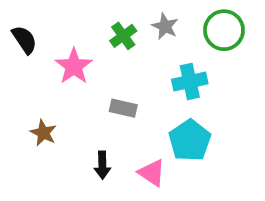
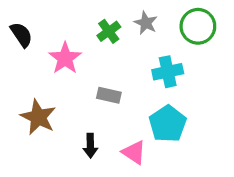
brown star: (43, 133) -> (38, 117), size x1.5

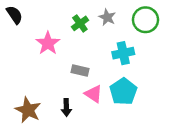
black semicircle: (21, 35) -> (14, 15), moved
brown star: (38, 117) -> (28, 110), moved
pink triangle: (134, 152) -> (94, 94), moved

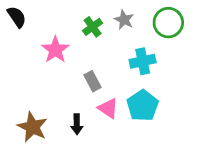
gray rectangle: (80, 70) -> (93, 81), turned 49

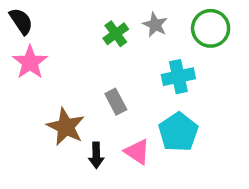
pink star: (55, 50) -> (30, 62), moved
pink triangle: (108, 108) -> (137, 152), moved
brown star: (32, 127) -> (66, 127), moved

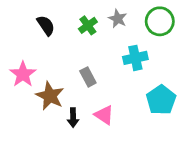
black semicircle: (21, 21) -> (46, 25), moved
pink star: (30, 62) -> (23, 74), moved
cyan pentagon: (178, 132) -> (161, 100), moved

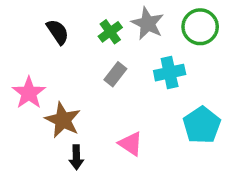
gray star: (118, 19) -> (148, 23), size x1.4
gray rectangle: (88, 77) -> (115, 74), moved, turned 66
black arrow: (73, 118) -> (76, 157), moved

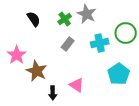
green circle: (200, 27) -> (126, 33), moved
black arrow: (76, 157) -> (53, 93), moved

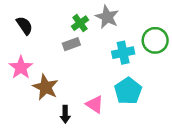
black semicircle: (34, 19) -> (25, 26), moved
gray rectangle: (68, 44) -> (71, 44), moved, turned 32
cyan pentagon: (119, 74) -> (128, 91), moved

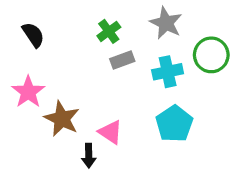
gray star: (107, 17) -> (166, 23), moved
gray rectangle: (71, 44) -> (122, 60), moved
pink triangle: (95, 104) -> (111, 132), moved

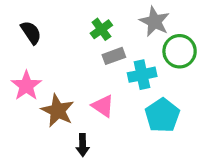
green circle: (211, 55) -> (180, 51), moved
cyan cross: (168, 72) -> (142, 75), moved
pink triangle: (111, 132) -> (103, 106), moved

